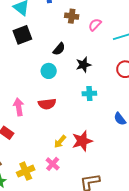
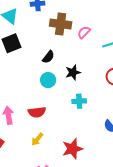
brown cross: (72, 16) -> (61, 24), size x1.5
cyan circle: (49, 71) -> (48, 80), moved
yellow arrow: (60, 142) -> (37, 139), moved

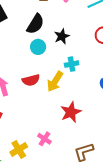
black semicircle: (48, 57) -> (35, 24), size x1.5
yellow arrow: (37, 139) -> (55, 81), moved, size x1.5

